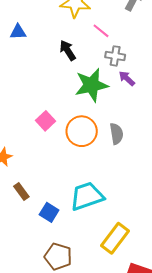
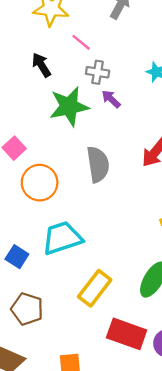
orange circle: (82, 131) -> (40, 183), moved
gray semicircle: (116, 134) -> (98, 164), size x1.4

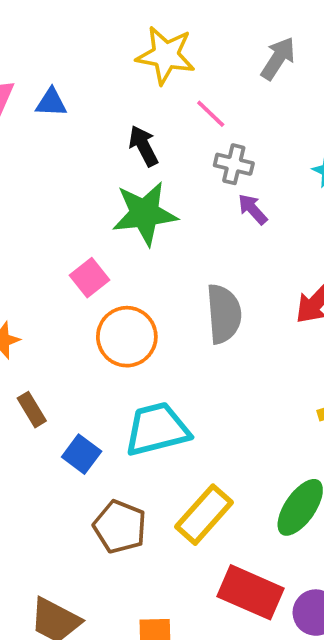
green star: (69, 106) -> (145, 213), moved
brown pentagon: (27, 309) -> (120, 527), moved

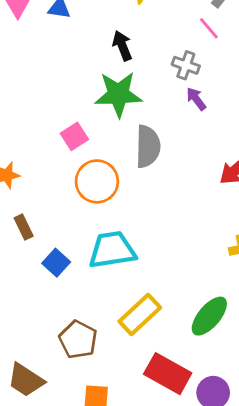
pink line: (211, 114) -> (209, 28), moved
gray semicircle: (224, 314) -> (148, 146), moved
brown pentagon: (120, 527) -> (78, 340), moved

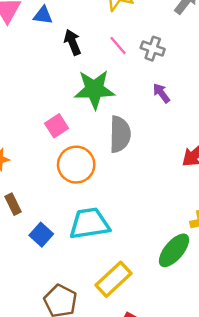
pink line: (209, 28) -> (118, 46), moved
black arrow: (122, 46) -> (73, 42), moved
gray cross: (186, 65) -> (153, 49), moved
green ellipse: (209, 316) -> (174, 250), moved

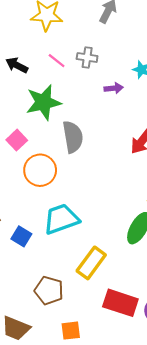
black arrow: (73, 42) -> (17, 65), turned -30
purple arrow: (161, 93) -> (114, 88), moved, turned 132

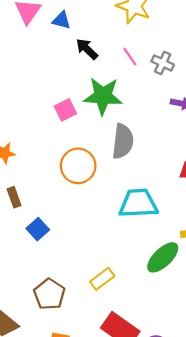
pink square: (17, 140) -> (65, 110), moved
cyan trapezoid: (61, 219) -> (138, 203), moved
yellow rectangle: (91, 263) -> (102, 279), size x0.7

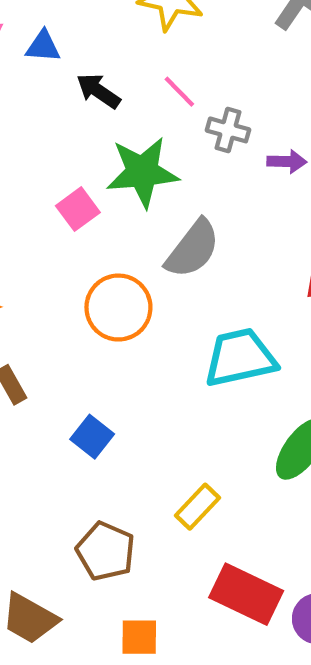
gray cross: (163, 63) -> (228, 130), moved
gray semicircle: (123, 141) -> (193, 249), turned 40
blue square: (38, 229) -> (92, 437), moved

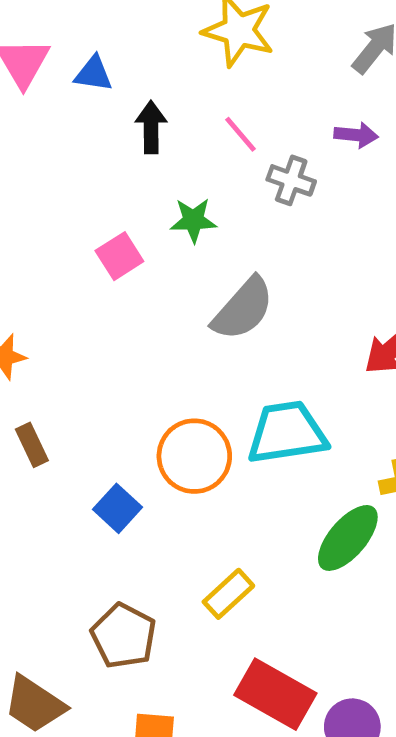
black arrow: (98, 91) -> (151, 127), turned 51
purple arrow: (287, 162) -> (356, 135), moved
green star: (142, 172) -> (193, 220), size x0.6
orange circle: (118, 308) -> (194, 456), moved

